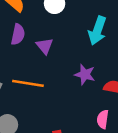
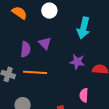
purple semicircle: (18, 34) -> (25, 49), moved
pink semicircle: (103, 119) -> (84, 95), moved

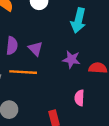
purple triangle: (45, 43) -> (35, 49), moved

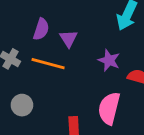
pink semicircle: (79, 98) -> (109, 108), size x1.6

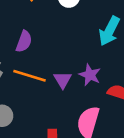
purple triangle: (69, 39) -> (63, 80), moved

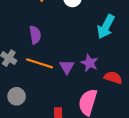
purple semicircle: (24, 41) -> (35, 35), turned -30

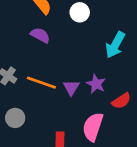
purple semicircle: (35, 35) -> (40, 35), moved, turned -54
red semicircle: (113, 78) -> (121, 101), turned 126

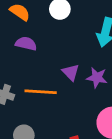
purple triangle: (71, 88) -> (71, 72), moved

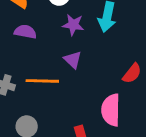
purple star: (97, 78) -> (73, 25), moved

